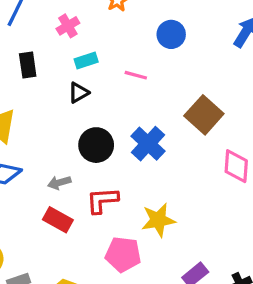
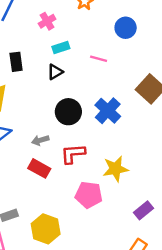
black rectangle: (28, 65) -> (16, 62), moved

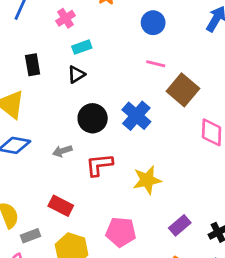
pink line: (99, 59) -> (156, 64), moved
red rectangle: (39, 168) -> (61, 206), moved
pink pentagon: (89, 195) -> (121, 232), moved

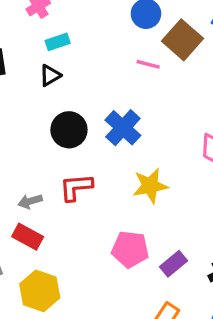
brown square: (183, 90) -> (182, 40), moved
gray arrow: (62, 151) -> (30, 201), moved
yellow star: (147, 180) -> (150, 186), moved
pink pentagon: (121, 232) -> (130, 249), moved

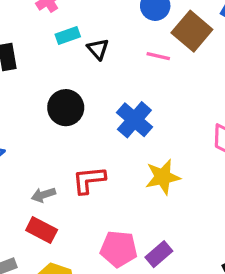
black triangle: (50, 75) -> (98, 49), moved, turned -40
black circle: (69, 130) -> (66, 108), moved
pink pentagon: (130, 249) -> (119, 249), moved
purple rectangle: (174, 264) -> (159, 254), moved

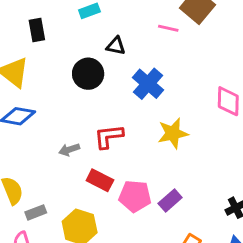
black triangle: (98, 49) -> (116, 46), moved, turned -36
red rectangle: (42, 230) -> (100, 180), moved

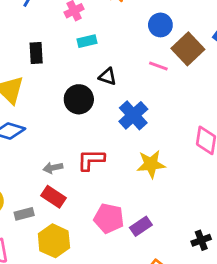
red rectangle: (100, 180) -> (54, 197), moved
gray rectangle: (36, 212) -> (24, 214), moved

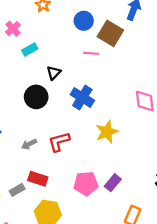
black triangle: (108, 77) -> (54, 73), turned -48
gray arrow: (53, 168) -> (29, 144), moved
gray rectangle: (24, 214) -> (17, 190), moved

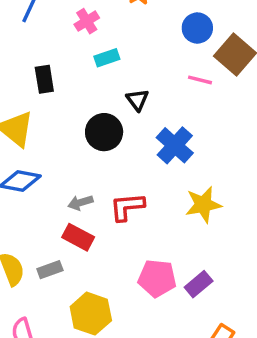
black triangle: (54, 73) -> (137, 100), turned -32
red rectangle: (38, 179) -> (78, 237), moved

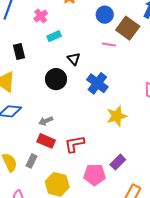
red L-shape: (127, 207) -> (74, 144), moved
gray rectangle: (50, 270) -> (32, 161), turned -40
pink pentagon: (157, 278) -> (95, 175), moved

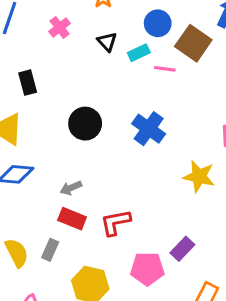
cyan rectangle: (54, 36) -> (139, 53), moved
black triangle: (74, 59) -> (107, 42), moved
yellow star: (117, 116) -> (199, 176), moved, turned 30

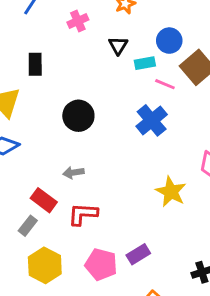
blue cross: (149, 129) -> (152, 120), moved
gray arrow: (71, 188) -> (73, 173), moved
gray rectangle: (50, 250) -> (28, 226), moved

